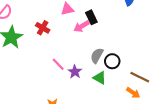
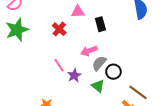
pink arrow: (82, 26) -> (89, 51), moved
red cross: (43, 28) -> (59, 29), moved

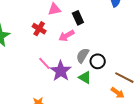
pink arrow: (89, 51) -> (66, 36), moved
purple star: (74, 75) -> (61, 71), size x1.5

